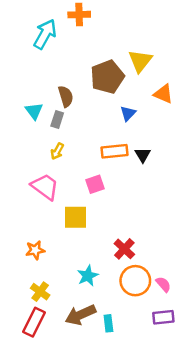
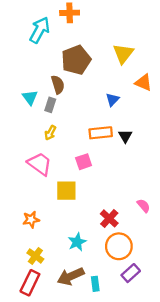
brown pentagon: (107, 77) -> (76, 60), moved
pink semicircle: (163, 284) -> (144, 206), moved
purple rectangle: (163, 317) -> (131, 273), moved, turned -36

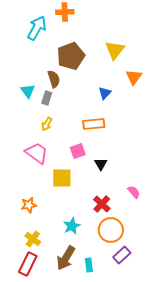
orange triangle: (144, 82) -> (134, 77), turned 42
black triangle: (125, 136) -> (101, 164), moved
brown arrow: (71, 276) -> (66, 258), turned -35

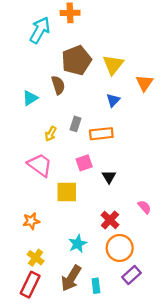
yellow triangle: (115, 50) -> (113, 65), moved
cyan triangle: (28, 91) -> (30, 98), turned 35
gray rectangle: (47, 98) -> (75, 124), moved

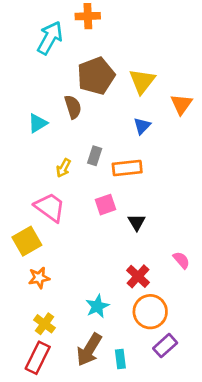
yellow square: (67, 192) -> (27, 241), moved, turned -30

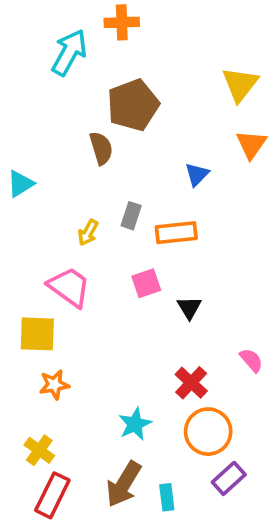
yellow triangle: (142, 81) -> (240, 84), moved
cyan triangle: (38, 123) -> (20, 184), moved
yellow square: (27, 241) -> (37, 334), turned 32
yellow cross: (44, 324) -> (39, 450), moved

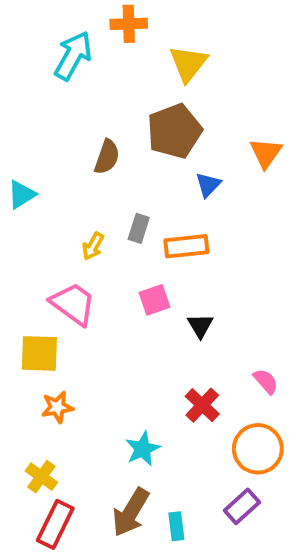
yellow triangle: (240, 84) -> (188, 64), moved
brown pentagon: (133, 105) -> (174, 131), moved
brown semicircle: (101, 148) -> (107, 157), turned 36
orange circle: (208, 432) -> (258, 449), moved

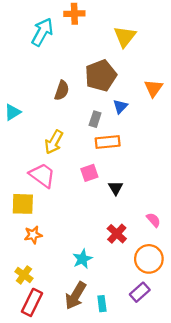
yellow triangle: (188, 64) -> (125, 37), moved
gray rectangle: (139, 228) -> (95, 119), moved
yellow arrow: (93, 246) -> (54, 142), size x1.5

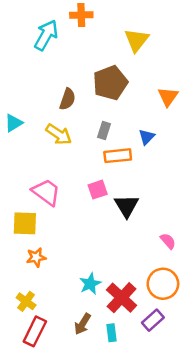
blue triangle: (120, 106) -> (147, 137), moved
yellow arrow: (54, 142) -> (59, 134), moved, turned -85
black triangle: (116, 188) -> (127, 206), size x1.5
red cross: (117, 234) -> (122, 298), moved, size x1.4
brown arrow: (76, 296) -> (83, 324), size x0.7

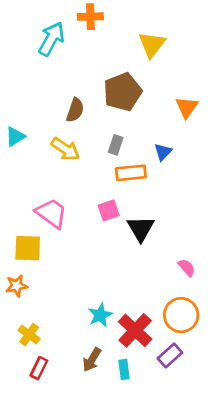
orange star: (36, 257) -> (17, 286), moved
red rectangle: (35, 331) -> (39, 368), size x0.7

